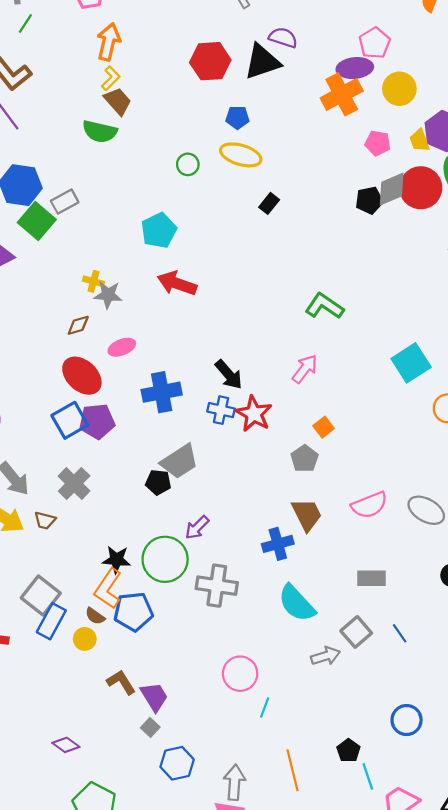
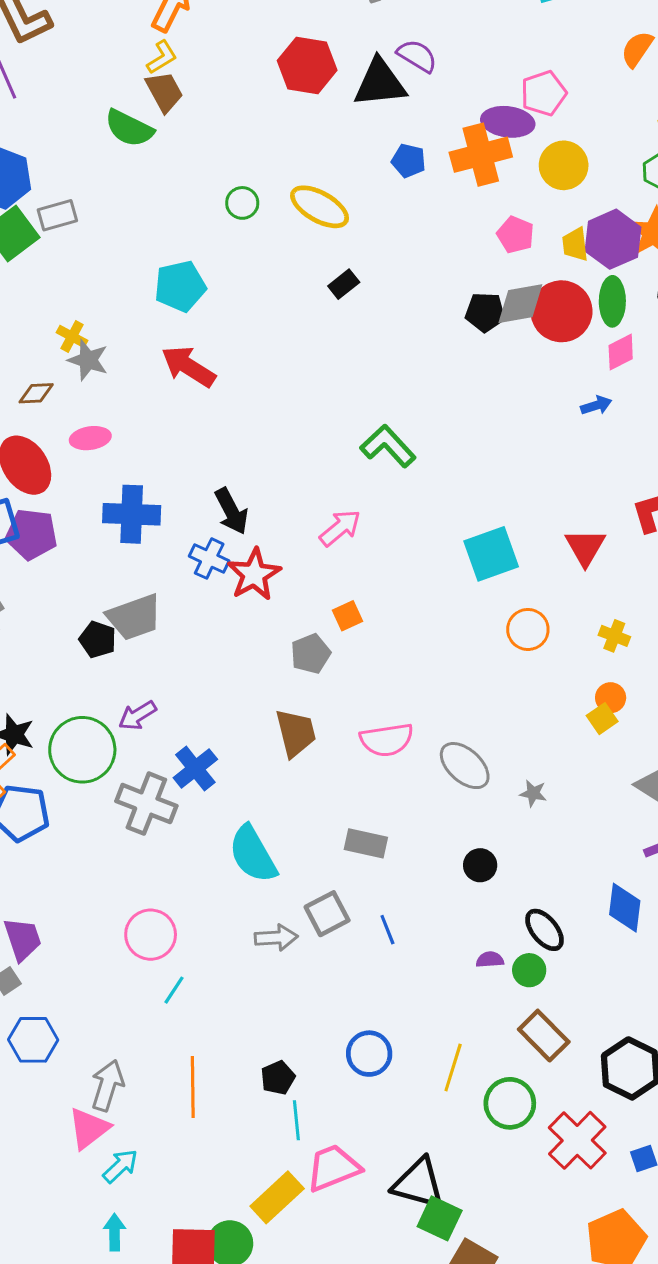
blue pentagon: (237, 117) -> (409, 161), moved
blue cross: (278, 544) -> (195, 768), moved, turned -36

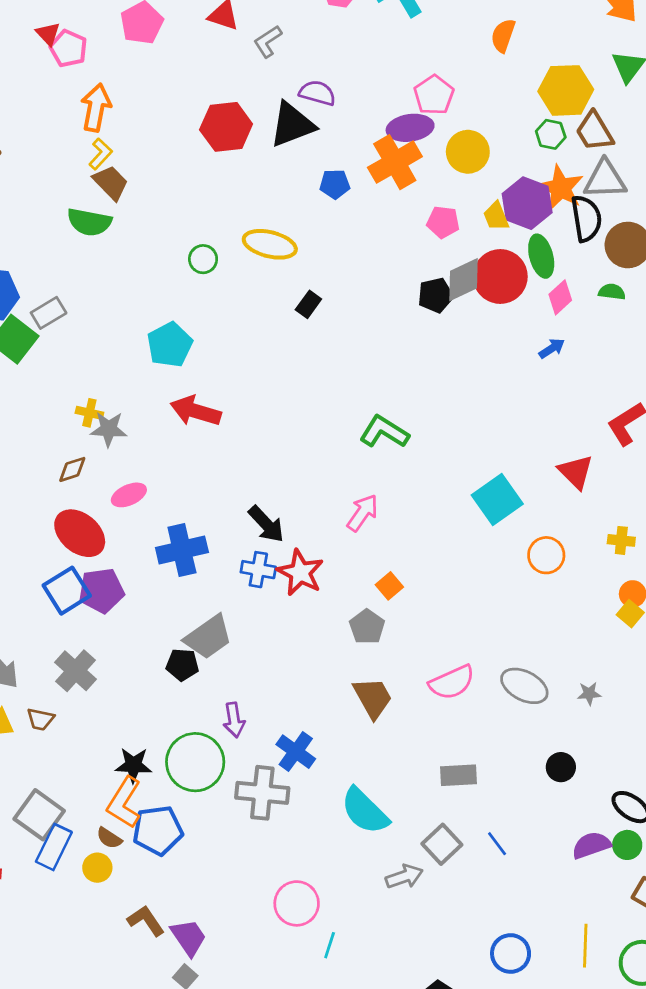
purple arrow: (137, 715) -> (234, 720), turned -52
purple semicircle: (490, 960) -> (591, 845), size x1.6

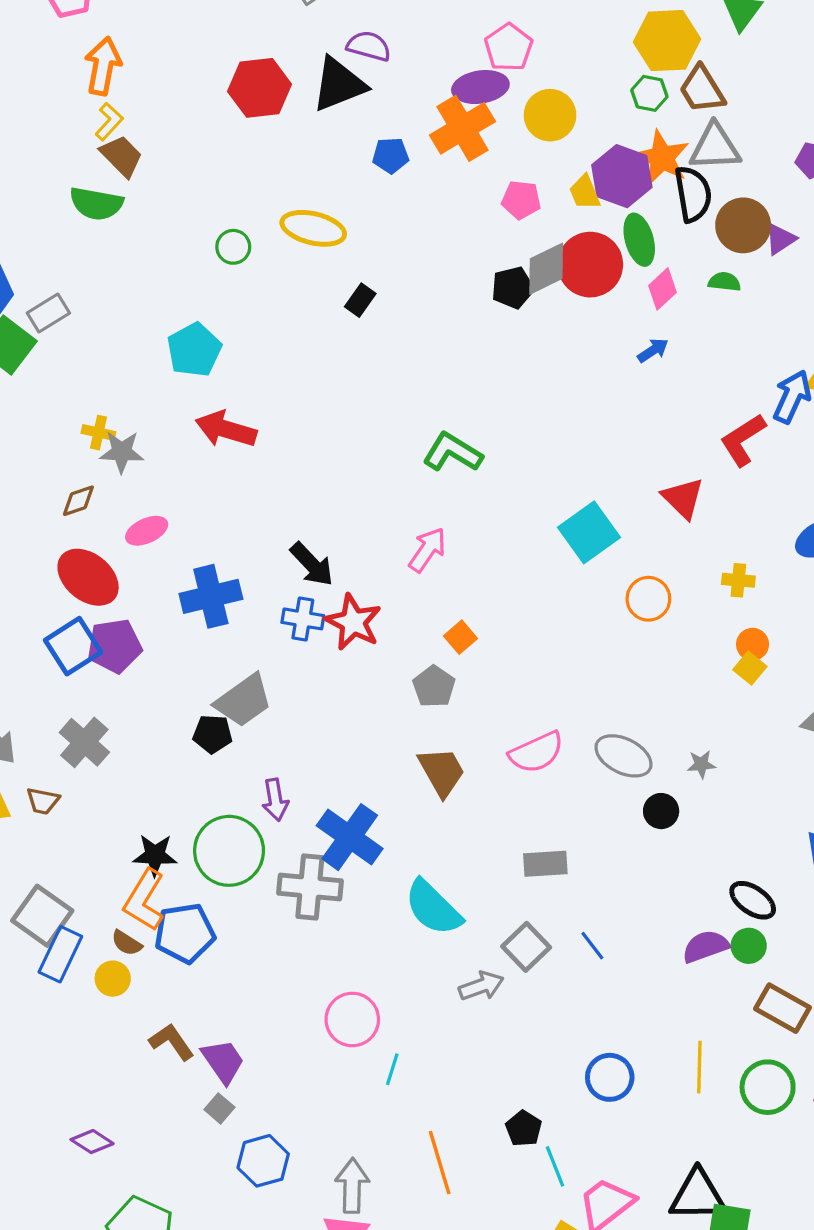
blue cross: (296, 752) -> (350, 837), size x1.4
black circle: (561, 767) -> (661, 811), moved

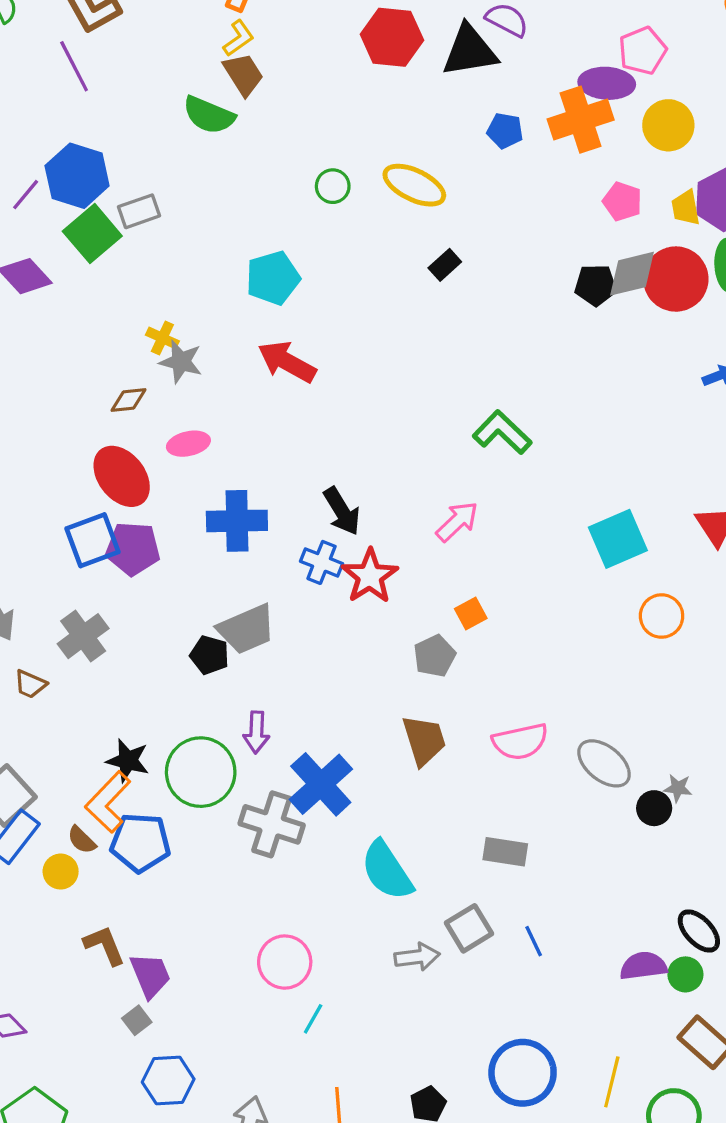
black circle: (661, 811) -> (654, 808), moved
blue circle: (610, 1077) -> (523, 1073), size x1.4

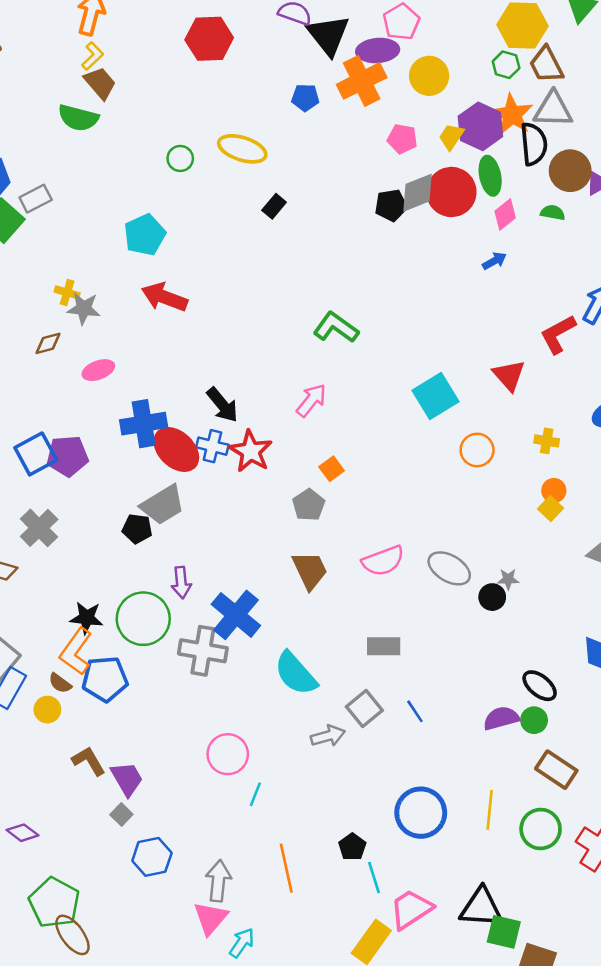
black triangle: (470, 51) -> (328, 35), moved, turned -51
yellow trapezoid: (686, 208) -> (451, 137), turned 52
red ellipse: (122, 476) -> (176, 449), moved

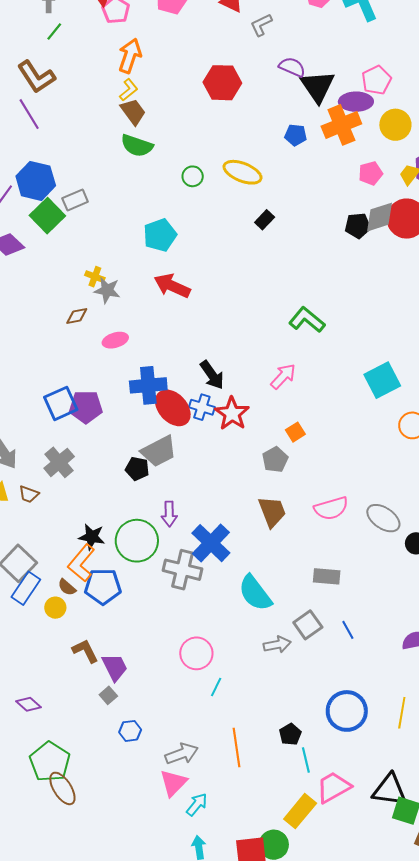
green semicircle: (78, 118) -> (137, 146), moved
pink pentagon: (402, 139) -> (371, 173), turned -30
blue hexagon: (152, 857) -> (130, 731), size x0.7
gray arrow: (218, 881) -> (182, 754), turned 60

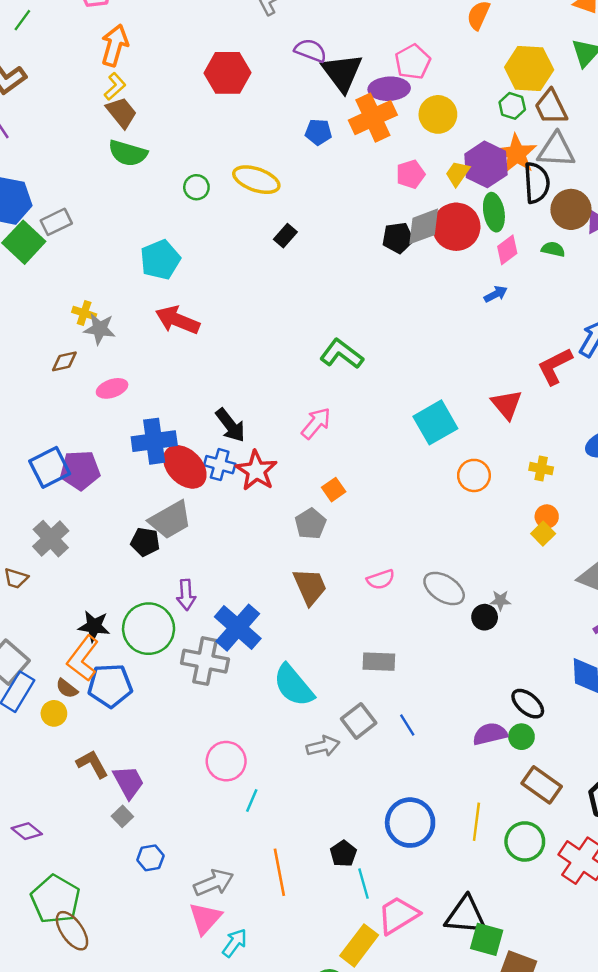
pink semicircle: (331, 508) -> (381, 579), size x0.7

